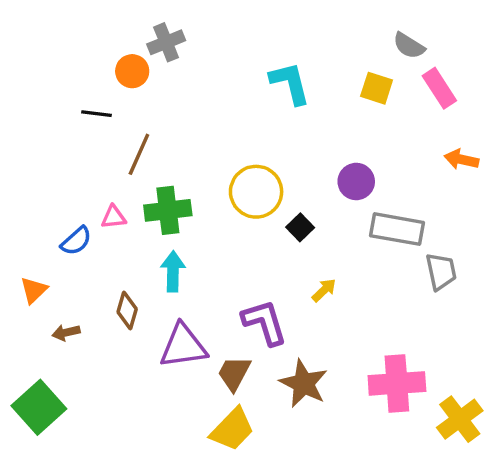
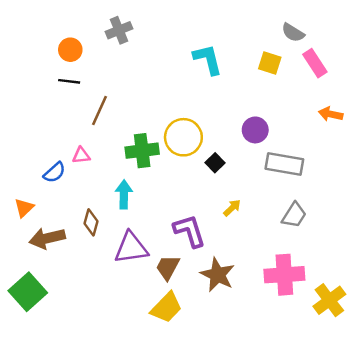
orange circle: (132, 71) -> (70, 50), moved
green cross: (168, 210) -> (142, 151), moved
gray trapezoid: (441, 271) -> (294, 215), moved, turned 44
brown arrow: (66, 333) -> (47, 238), size x1.8

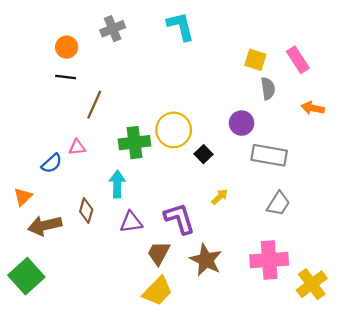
gray semicircle: (293, 33) -> (268, 89), moved, turned -130
cyan L-shape: (208, 59) -> (181, 26), moved
purple triangle: (131, 248) -> (131, 222), moved, size x0.7

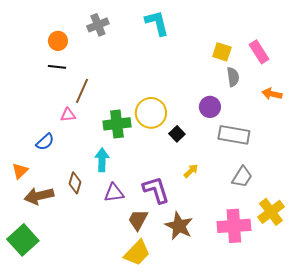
pink triangle: (77, 147) -> (68, 115), moved
yellow cross: (312, 284) -> (271, 212), moved

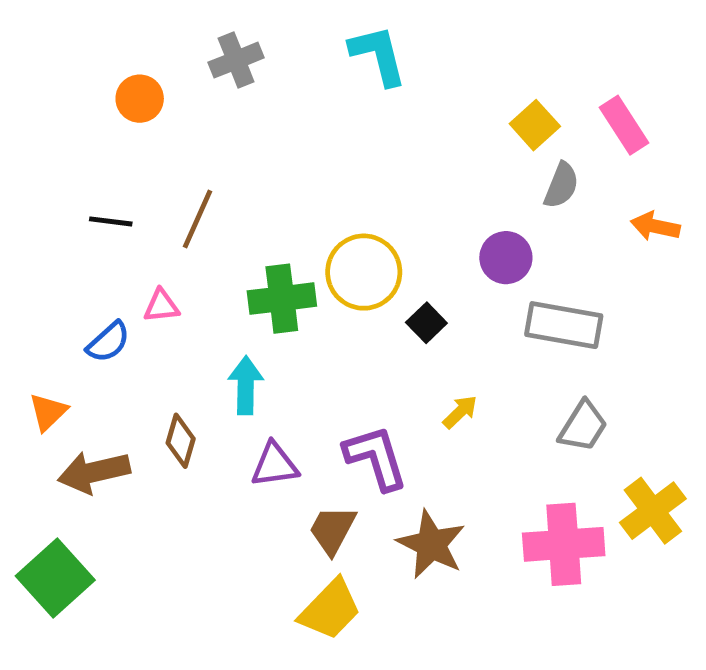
yellow square: (222, 52) -> (535, 125), turned 30
black line: (57, 67) -> (111, 221), moved
gray semicircle: (233, 77) -> (561, 185), turned 30
pink triangle: (68, 115) -> (161, 306), moved

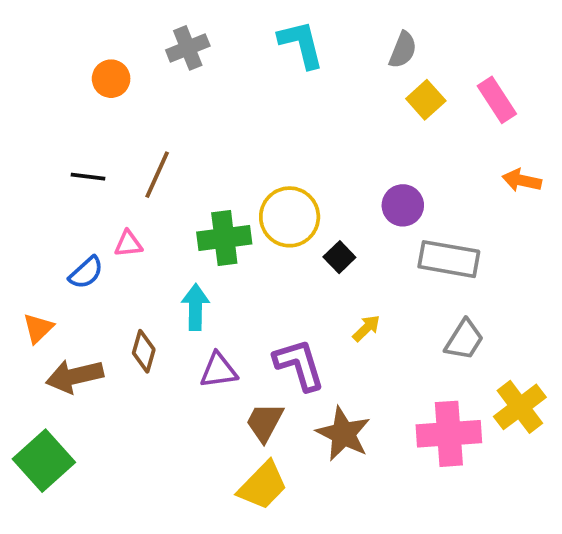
gray semicircle: (561, 185) -> (403, 50), moved

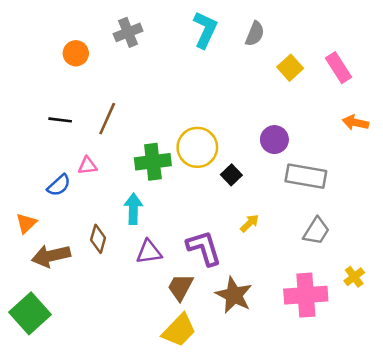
cyan L-shape: (301, 44) -> (205, 30), turned 39
gray semicircle: (403, 50) -> (255, 34), moved
yellow cross: (520, 407) -> (354, 277), size x0.6

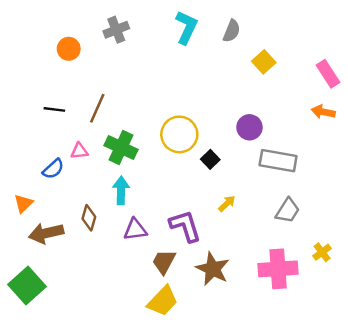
pink rectangle: (338, 68) -> (328, 74), moved
green cross: (153, 162) -> (121, 148), moved, turned 32

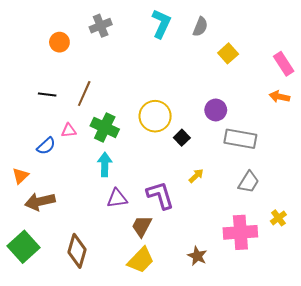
brown diamond: (89, 218) -> (77, 251), moved, size x1.5
brown star: (213, 269) -> (197, 256), moved, size x0.7

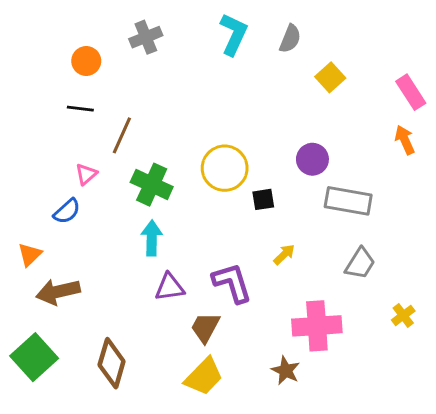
black line: (47, 95) -> (80, 109), moved
orange arrow: (279, 97) -> (405, 140), turned 54
pink triangle: (69, 131) -> (86, 174), moved, turned -35
black square: (182, 138) -> (263, 199), turned 35
pink cross: (240, 232) -> (317, 326), moved

